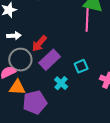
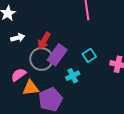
gray circle: (20, 60) -> (41, 59), moved
cyan cross: (61, 83) -> (73, 76), turned 32

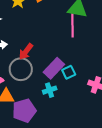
purple rectangle: (57, 55) -> (54, 68), moved

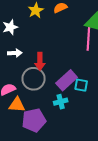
red arrow: (26, 52) -> (40, 61), turned -42
cyan square: (69, 72) -> (81, 85), turned 32

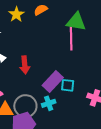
gray circle: (34, 79) -> (25, 106), moved

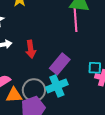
cyan square: (68, 85) -> (95, 68), moved
cyan cross: (49, 103) -> (57, 86), size x1.5

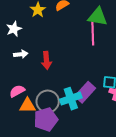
purple rectangle: (60, 64) -> (85, 92), moved

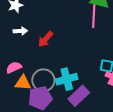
red arrow: (46, 60) -> (46, 39), turned 42
purple rectangle: (85, 92) -> (79, 96), moved

